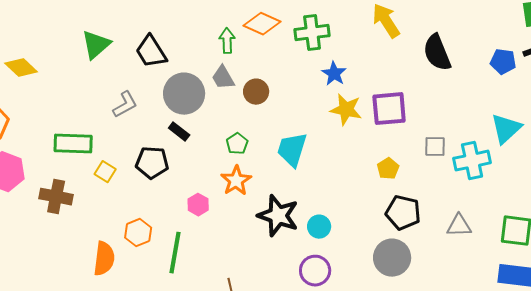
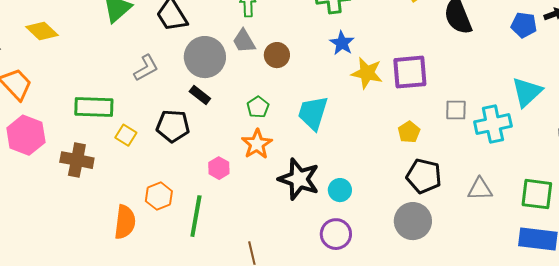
blue star: (334, 74) -> (342, 43), moved

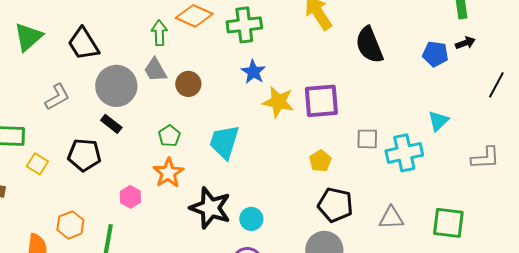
cyan triangle: (527, 92) -> (438, 121), size x0.7

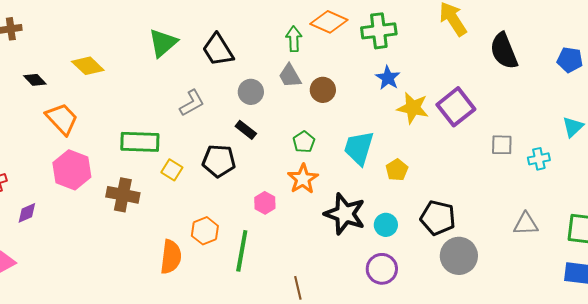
gray circle: (116, 86) -> (251, 92), size x0.6
purple square: (321, 101) -> (456, 107), turned -33
cyan cross: (404, 153) -> (539, 159), size x0.6
yellow pentagon: (320, 161) -> (397, 170), moved
black pentagon: (335, 205) -> (438, 218), moved

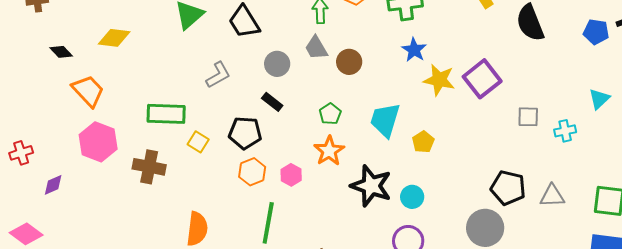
yellow diamond: (88, 66) -> (114, 38), turned -36
black pentagon: (438, 218) -> (508, 188), moved
orange hexagon: (205, 231) -> (252, 172), moved

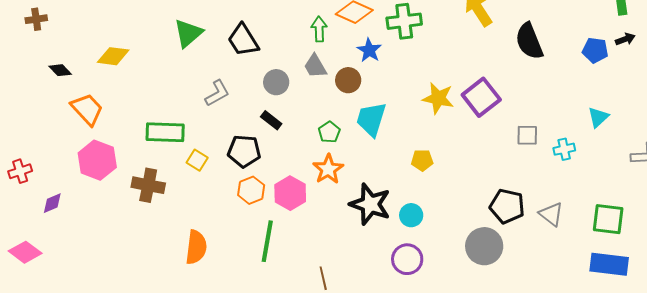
blue star: (414, 50) -> (369, 50), moved
cyan trapezoid: (385, 120) -> (371, 119), moved
yellow pentagon: (423, 142) -> (422, 160), turned 30
pink hexagon: (291, 175) -> (290, 193), size x1.5
gray triangle: (552, 196) -> (551, 214), turned 40

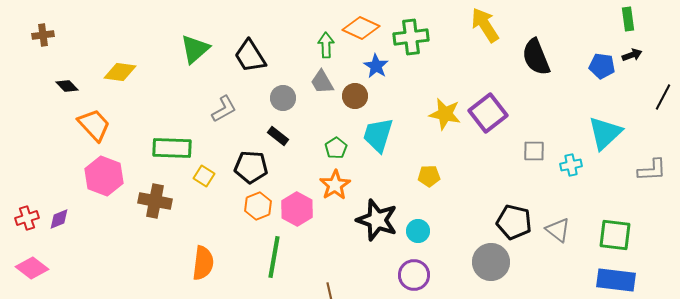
cyan triangle: (598, 117) -> (605, 133), size x1.6
red cross: (20, 171) -> (27, 218), moved

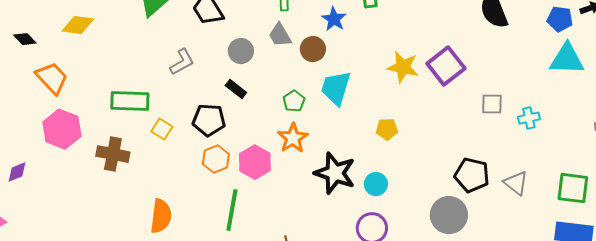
cyan triangle: (605, 133) -> (567, 59), moved, turned 45

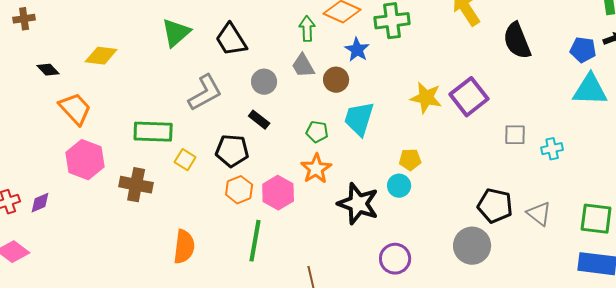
gray L-shape: (182, 62) -> (205, 93), size x1.4
green pentagon: (294, 101) -> (317, 132), turned -30
cyan circle: (376, 184) -> (399, 186), moved

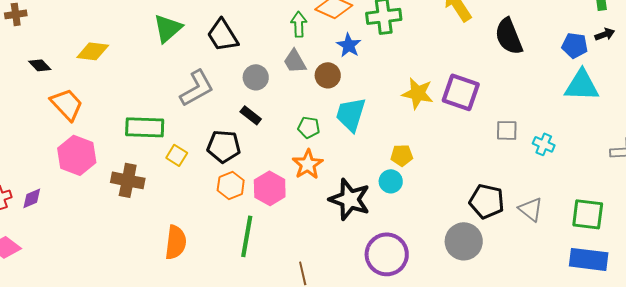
purple square: (469, 97) -> (461, 92), turned -33
cyan cross: (552, 149) -> (544, 144), turned 35
purple circle: (395, 259) -> (387, 254), size x1.4

